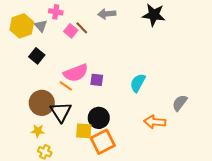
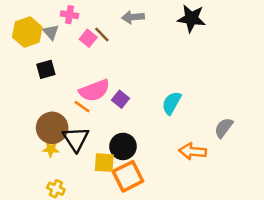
black square: (37, 56) -> (46, 69), turned 35
purple square: (97, 80) -> (120, 99), turned 32
yellow star: (38, 131) -> (51, 149), moved

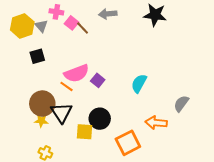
pink square: (88, 38) -> (71, 23), moved
orange square: (128, 176) -> (128, 143), moved

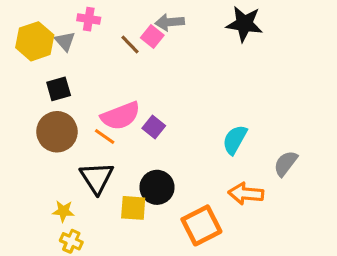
pink square: (71, 23) -> (152, 37), moved
cyan semicircle: (139, 83) -> (235, 140), moved
brown circle: (42, 104) -> (57, 132), moved
yellow star: (41, 121) -> (63, 211), moved

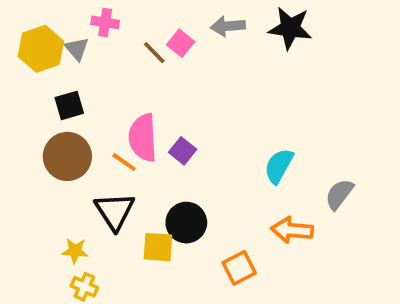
gray arrow: (170, 22) -> (228, 26), moved
pink semicircle: (120, 116) -> (143, 138), turned 108
orange square: (201, 225) -> (239, 268), size x0.7

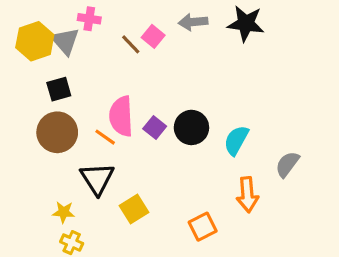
gray triangle: (77, 49) -> (65, 41), size x1.4
black circle: (186, 223) -> (191, 127), moved
orange arrow: (292, 230) -> (247, 195), turned -100
yellow square: (158, 247) -> (134, 209), turned -36

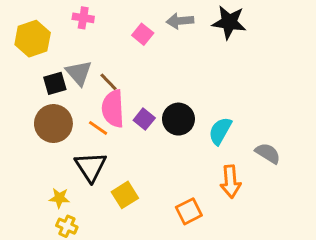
gray triangle: (65, 41) -> (79, 73), moved
brown line: (131, 44) -> (109, 82), moved
gray semicircle: (287, 164) -> (268, 153), turned 85

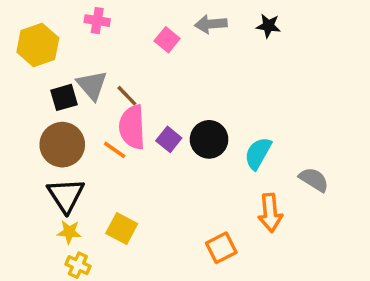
black star: (229, 22) -> (268, 26), size x0.6
black triangle: (91, 167) -> (66, 195), moved
yellow square: (125, 195) -> (122, 228), moved, turned -30

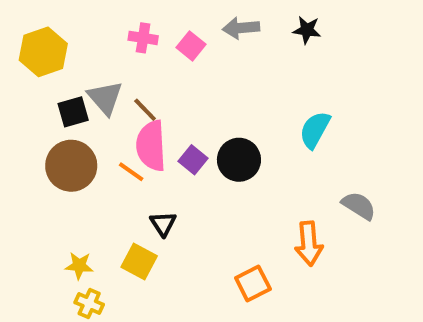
pink cross: (97, 21) -> (143, 38), moved
cyan semicircle: (258, 153) -> (315, 130), moved
black triangle: (66, 195) -> (163, 224), moved, size x0.6

